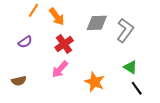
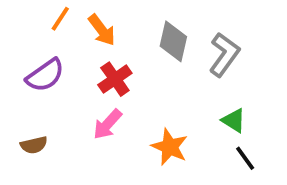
gray diamond: (97, 23) -> (173, 41), turned -75
purple semicircle: (25, 42) -> (45, 75), size x1.5

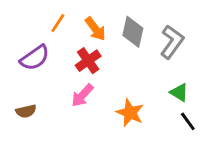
orange line: (60, 19) -> (58, 23), moved
orange arrow: (102, 30) -> (95, 29), moved

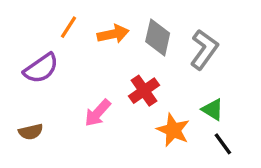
orange arrow: (95, 29) -> (113, 34), turned -65
red cross: (88, 61) -> (144, 91), moved
orange star: (130, 113) -> (173, 130), moved

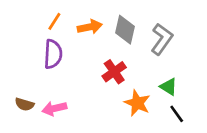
purple semicircle: (41, 68) -> (53, 54), moved, turned -52
pink arrow: (98, 113) -> (54, 108), moved, turned 35
brown semicircle: (31, 132) -> (24, 104), turned 30

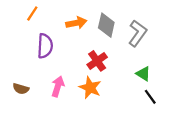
orange line: (54, 21) -> (32, 14), moved
orange star: (137, 103) -> (90, 88), moved
pink arrow: (54, 108) -> (58, 86), moved, turned 120

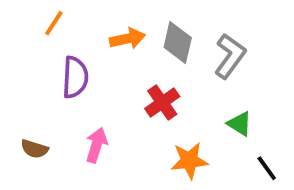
orange star: (90, 88) -> (189, 161), moved, turned -30
black line: (150, 97) -> (267, 168), moved

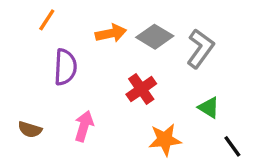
gray diamond: (178, 42) -> (155, 37), turned -72

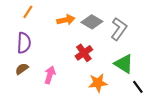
purple semicircle: (65, 67) -> (24, 43), moved
green triangle: (209, 108) -> (124, 64), size x1.5
brown semicircle: (30, 130) -> (22, 69), moved, turned 128

